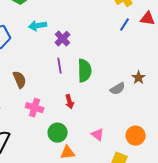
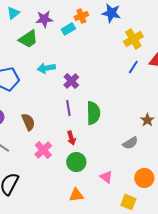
gray semicircle: (118, 89) -> (130, 143), moved
red arrow: (70, 102) -> (71, 138), moved
pink cross: (35, 108) -> (43, 150), turned 30
green circle: (58, 133) -> (76, 162), moved

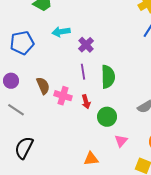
pink cross: (43, 150) -> (63, 96), moved, turned -30
green circle: (76, 162) -> (107, 117), moved
pink triangle: (106, 177) -> (121, 141), turned 32

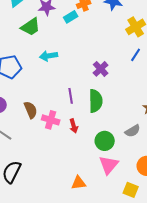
purple cross: (86, 45) -> (101, 69), moved
green circle: (107, 117) -> (105, 141), moved
pink triangle: (121, 141) -> (109, 165), size x1.5

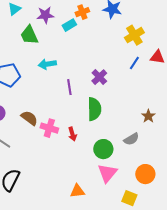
green trapezoid: (31, 27) -> (29, 35), turned 100
purple line: (71, 96) -> (69, 87), moved
brown semicircle: (31, 110) -> (29, 118), turned -30

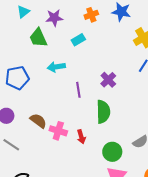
cyan rectangle: (69, 25) -> (78, 40), moved

